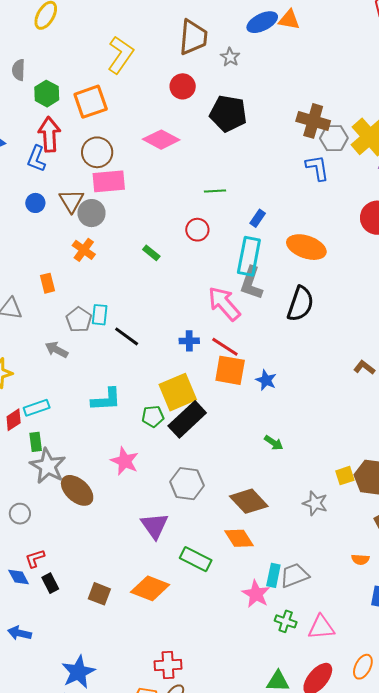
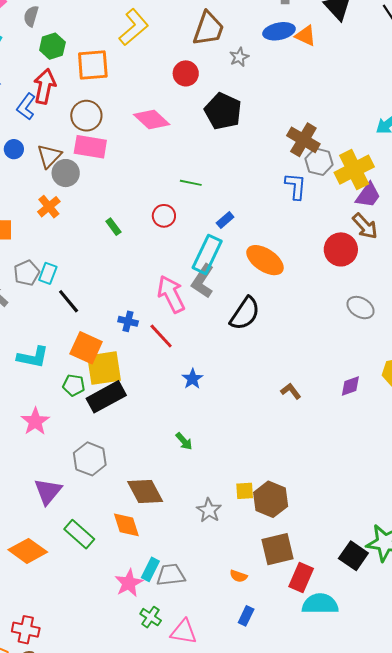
orange square: (230, 370) -> (86, 348), moved

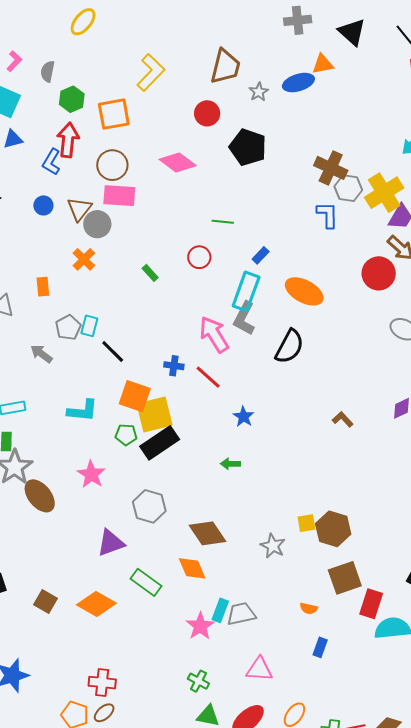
blue ellipse: (279, 31) -> (298, 83), moved
orange triangle: (306, 36) -> (323, 64), turned -30
green arrow: (184, 441) -> (230, 464), moved, turned 138
purple triangle: (48, 491) -> (111, 543), turned 36
green cross: (151, 617) -> (198, 681), moved

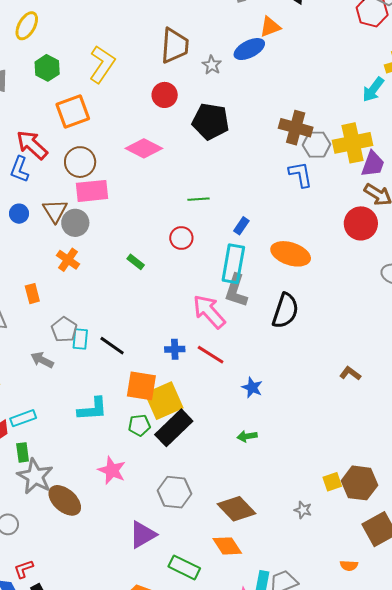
green hexagon: (72, 99) -> (47, 68), moved
red arrow: (68, 140) -> (32, 145), turned -44
yellow cross: (384, 193) -> (353, 143), turned 30
cyan rectangle: (89, 326) -> (80, 339), moved
gray star: (273, 546) -> (303, 510), size x0.7

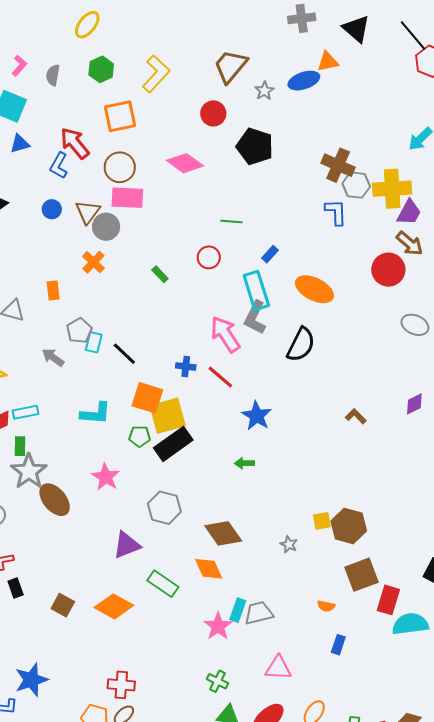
brown trapezoid: (175, 46) -> (230, 66), turned -153
cyan rectangle: (233, 264) -> (256, 291), turned -36
blue star: (252, 388) -> (257, 416), size x1.4

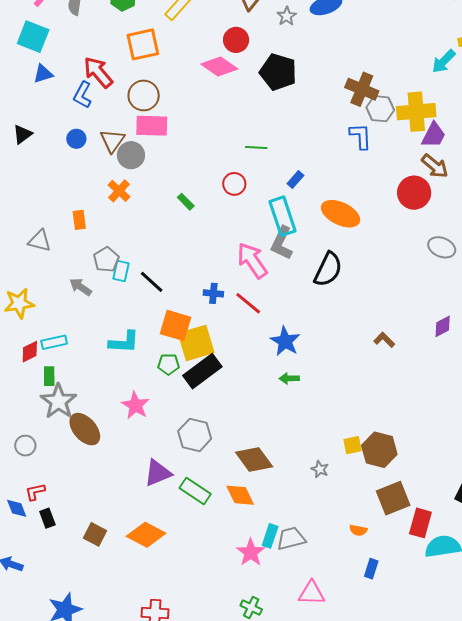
pink diamond: (185, 163) -> (219, 66), moved
green arrow: (244, 463) -> (289, 378), moved
green rectangle: (163, 584) -> (195, 491), moved

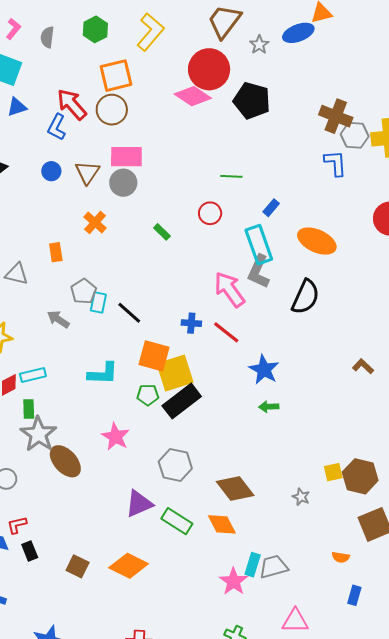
red circle: (236, 40) -> (209, 69), size x1.6
brown circle: (144, 95) -> (112, 110), moved
gray circle: (131, 155) -> (123, 183), moved

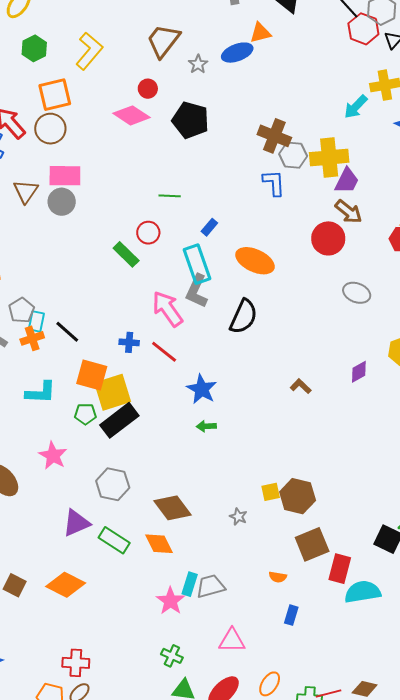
red circle: (209, 69) -> (148, 89), size x0.5
orange cross: (95, 222) -> (32, 338), moved, turned 30
green rectangle: (162, 232) -> (126, 254), moved, size x1.5

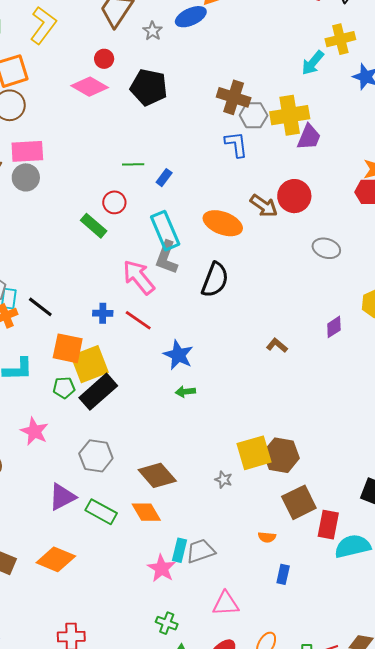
brown arrow: (349, 212) -> (264, 206), moved
blue rectangle: (209, 227) -> (164, 178), moved
yellow square: (271, 492) -> (254, 453), size x1.8

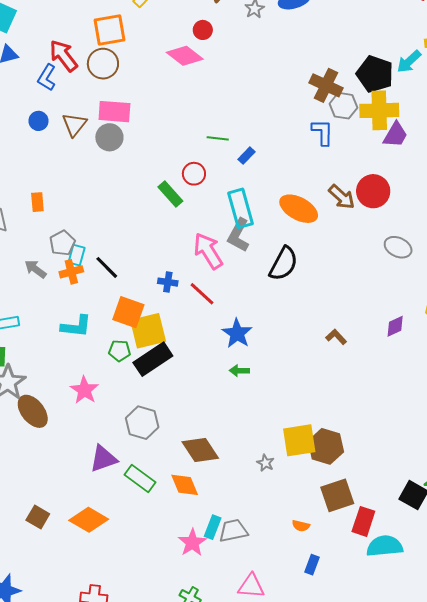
black pentagon: (149, 87) -> (375, 74), moved

